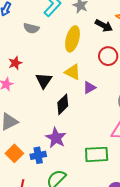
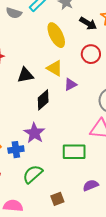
gray semicircle: (31, 28) -> (14, 13), moved
yellow ellipse: (73, 39) -> (56, 35), turned -45
black triangle: (44, 81) -> (25, 75), turned 42

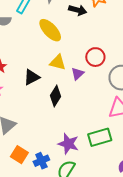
red circle: (91, 54) -> (95, 57), moved
purple star: (34, 133) -> (68, 144), moved
blue cross: (16, 150) -> (41, 161), moved

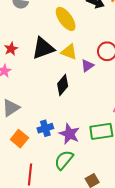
black triangle: (32, 77) -> (43, 48), moved, size x1.4
blue cross: (41, 161) -> (45, 128), moved

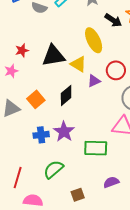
yellow ellipse: (66, 19) -> (94, 40), moved
purple star: (69, 134) -> (64, 132), moved
orange square: (19, 139) -> (36, 99), moved

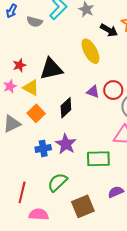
yellow triangle: (78, 64) -> (31, 88), moved
red circle: (116, 70) -> (113, 90), moved
purple triangle: (94, 81) -> (93, 92), turned 48
brown square: (78, 195) -> (83, 206), size x1.6

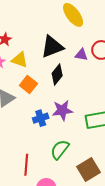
black triangle: (51, 69) -> (52, 47), moved
purple star: (66, 144) -> (62, 110), turned -30

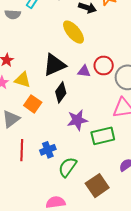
purple star: (62, 110) -> (77, 120), moved
blue cross: (41, 118) -> (48, 150), moved
red line: (26, 165) -> (22, 150), moved

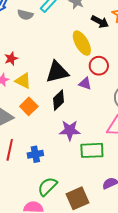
red circle: (104, 65) -> (99, 66), moved
green semicircle: (67, 167) -> (47, 186), moved

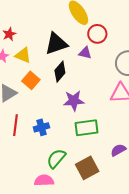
green rectangle: (92, 150) -> (86, 128), moved

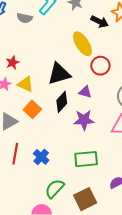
purple triangle: (85, 53) -> (85, 92), moved
purple star: (74, 101) -> (84, 120), moved
blue cross: (41, 127) -> (41, 157), turned -35

